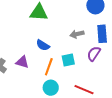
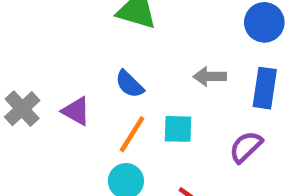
purple semicircle: (94, 54) -> (246, 147), moved

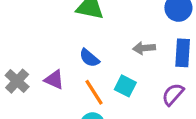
cyan square: (178, 129) -> (125, 86), turned 30
orange line: (132, 134) -> (94, 92), turned -60

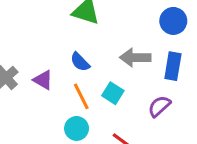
gray arrow: (144, 48) -> (135, 57), size x1.4

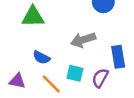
blue rectangle: (173, 66) -> (118, 57), moved
purple semicircle: (159, 106) -> (100, 78), moved

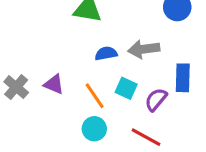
blue semicircle: (41, 57) -> (106, 53), moved, turned 132

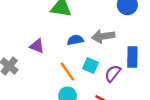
purple triangle: (54, 84) -> (37, 46), moved

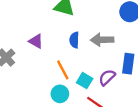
blue semicircle: (75, 40) -> (74, 40), turned -84
cyan square: (91, 65) -> (85, 81), moved

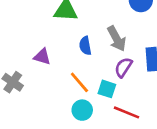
gray arrow: (102, 40) -> (117, 39), turned -105
purple semicircle: (107, 77) -> (123, 67), moved

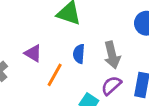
orange line: (79, 82) -> (55, 75), moved, turned 55

